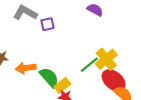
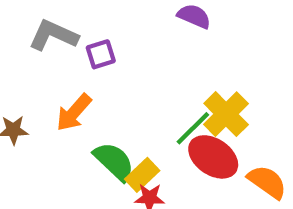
orange arrow: (26, 68) -> (74, 113), moved, turned -36
red ellipse: (114, 80) -> (213, 157), moved

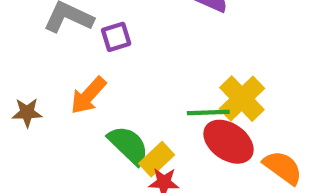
green line: (193, 128) -> (208, 113), turned 42

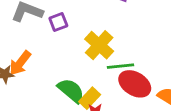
orange arrow: (88, 95) -> (20, 63), moved
yellow cross: (242, 99) -> (99, 45), moved

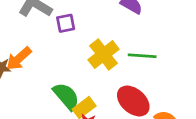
green line: (121, 66) -> (142, 56), moved

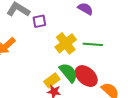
green semicircle: (66, 96) -> (68, 73), moved

